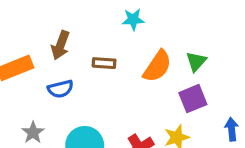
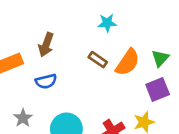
brown rectangle: (104, 63) -> (98, 60), moved, turned 30

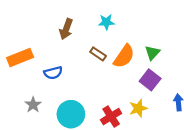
brown arrow: (46, 45) -> (66, 29), moved
purple square: (158, 89) -> (150, 80), turned -30

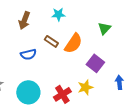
green triangle: (152, 53) -> (104, 28), moved
blue semicircle: (53, 73) -> (28, 54), moved

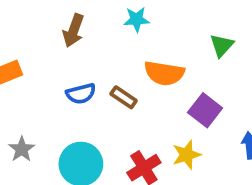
brown rectangle: (51, 41) -> (124, 97), moved
orange semicircle: (73, 43) -> (164, 73), turned 65

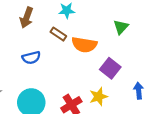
brown rectangle: (124, 97) -> (58, 34), moved

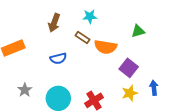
green triangle: (121, 27) -> (138, 31), turned 32
yellow star: (98, 97) -> (130, 93), moved

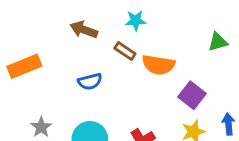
brown arrow: (54, 23) -> (84, 30), turned 90
green triangle: (138, 31) -> (218, 42), moved

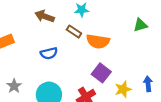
purple square: (192, 95) -> (101, 73), moved

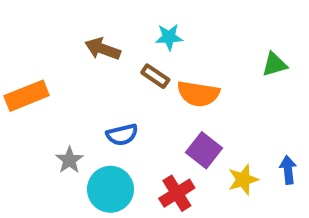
blue semicircle: (49, 53) -> (122, 135), moved
gray star: (14, 86) -> (69, 160), moved

